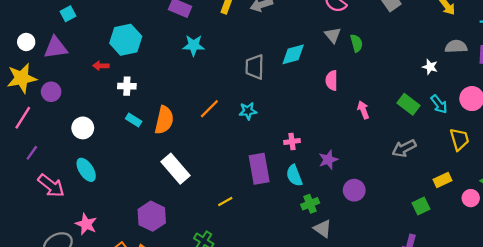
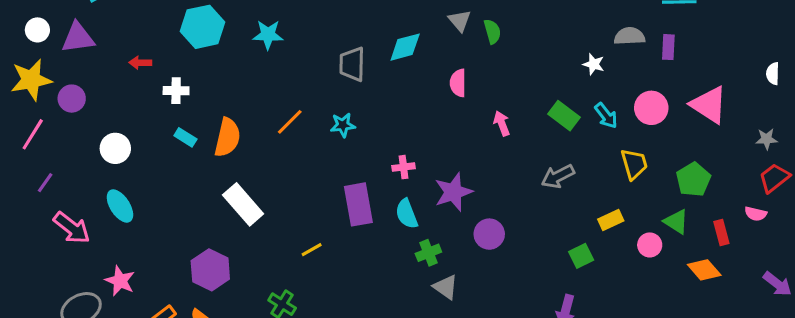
cyan hexagon: (126, 40) -> (203, 27), moved
purple star: (328, 160) -> (453, 192), size x1.4

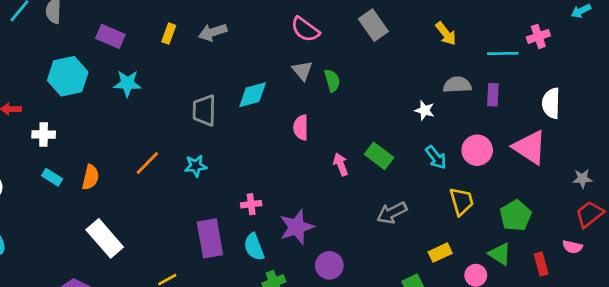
white semicircle: (773, 74) -> (551, 103), moved, size x1.5
green rectangle: (564, 116) -> (379, 156), moved
orange semicircle: (227, 137) -> (90, 177), size x0.7

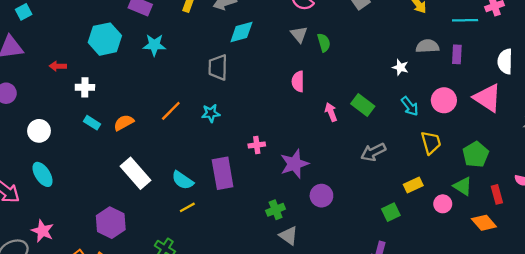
cyan diamond: (253, 95) -> (241, 32), moved
orange semicircle: (90, 177) -> (124, 123), turned -132
cyan semicircle: (254, 247) -> (183, 180), moved, turned -35

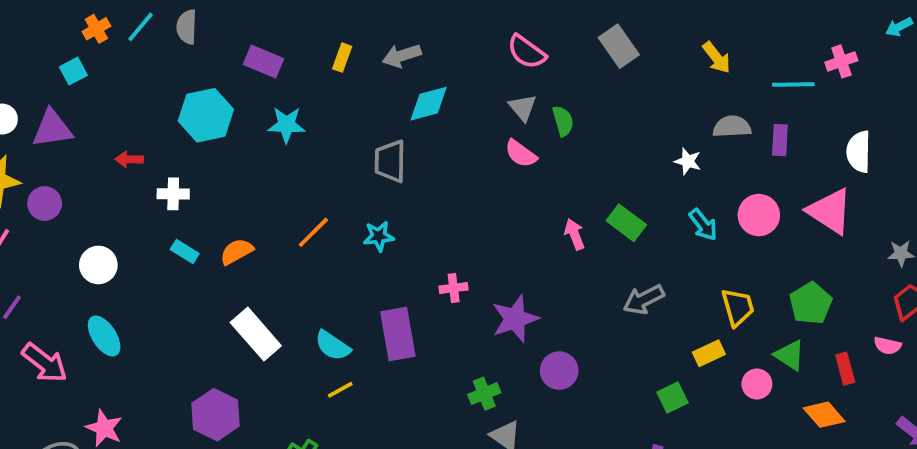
pink semicircle: (298, 81) -> (521, 154), moved, turned -54
yellow trapezoid: (431, 143) -> (738, 307), moved

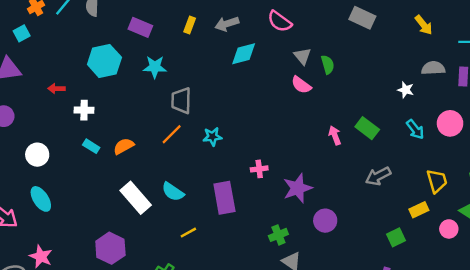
gray rectangle: (619, 46) -> (362, 18), turned -30
pink semicircle: (527, 52) -> (280, 21), moved
gray trapezoid: (390, 161) -> (181, 101), moved
cyan semicircle: (333, 346) -> (173, 192), moved

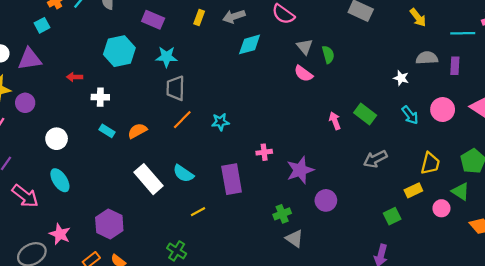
gray trapezoid: (181, 101) -> (176, 88), moved
yellow trapezoid: (437, 181) -> (430, 163), turned 30
purple hexagon: (110, 248) -> (109, 224), moved

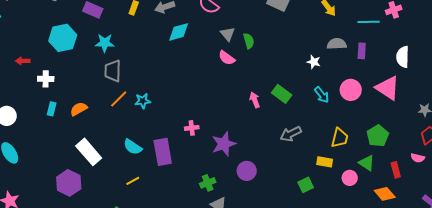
cyan star: (220, 122) -> (143, 101), moved
cyan rectangle: (107, 131) -> (52, 109), turned 72
cyan semicircle: (183, 173) -> (133, 147), moved
yellow rectangle: (413, 190) -> (325, 162), turned 35
purple hexagon: (109, 224) -> (69, 183), moved

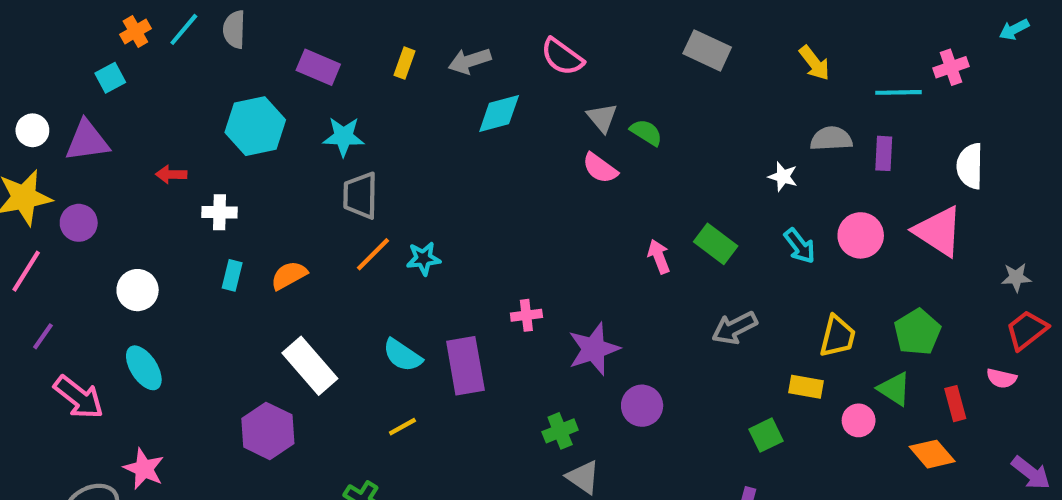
green semicircle: (249, 41) -> (646, 132), turned -42

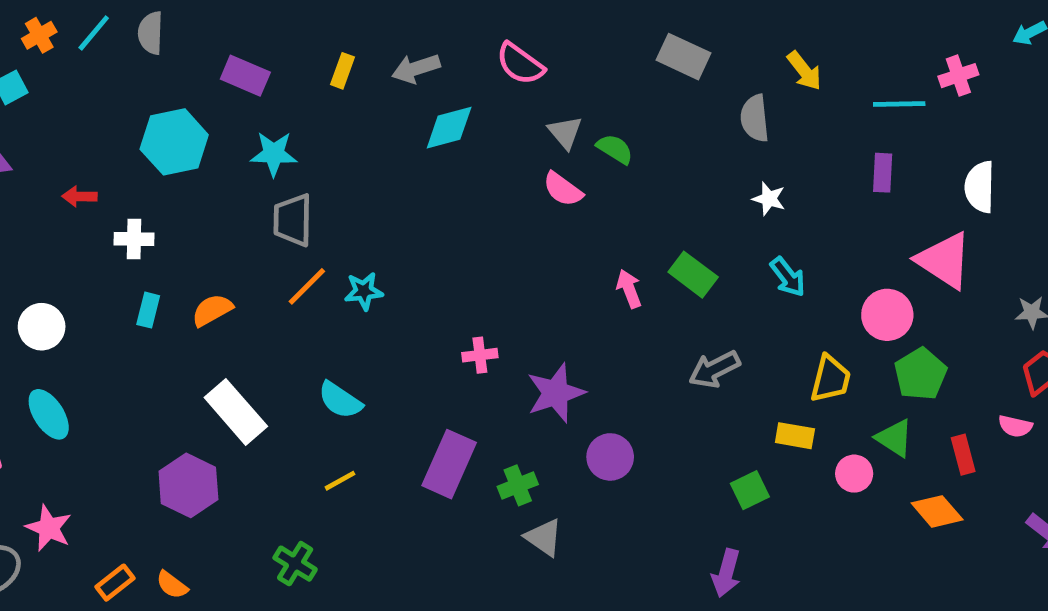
gray semicircle: (831, 139) -> (755, 118), moved, turned -93
pink circle: (861, 235) -> (887, 315), moved
purple rectangle: (465, 366) -> (449, 464), moved, turned 34

